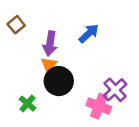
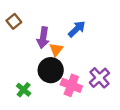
orange triangle: (49, 65) -> (56, 50), moved
pink cross: (99, 106) -> (71, 85), moved

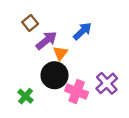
brown square: (14, 21) -> (30, 23), moved
purple arrow: (43, 38) -> (46, 40), turned -138

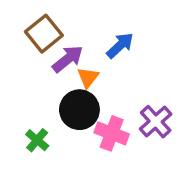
brown square: (30, 23) -> (44, 34), size x1.5

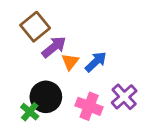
blue arrow: (120, 45) -> (96, 62), moved
black circle: (79, 110) -> (46, 97), moved

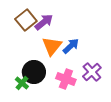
purple arrow: (54, 47) -> (44, 22), moved
orange triangle: (70, 62) -> (52, 46), size x1.5

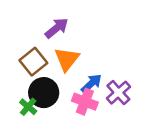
brown square: (26, 20) -> (33, 62), moved
blue arrow: (71, 46) -> (91, 84), moved

